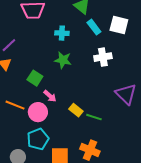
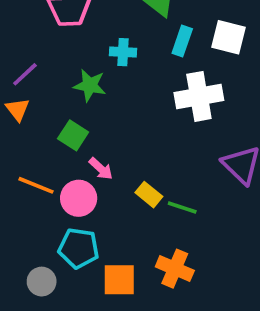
cyan rectangle: (94, 27) -> (182, 41), turned 56
white cross: (103, 57) -> (199, 96), size x1.4
green star: (63, 60) -> (90, 85), moved
cyan pentagon: (38, 139) -> (79, 248), turned 30

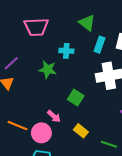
green square: (73, 135) -> (76, 98), moved
green line: (182, 208) -> (109, 144), moved

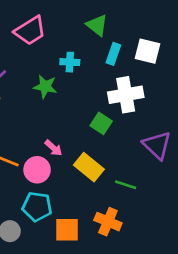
pink trapezoid: (36, 27) -> (30, 31), turned -30
green square: (76, 98) -> (101, 123), moved
yellow rectangle: (81, 131) -> (89, 167), size x1.5

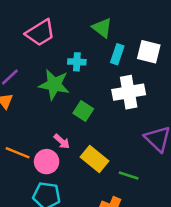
green star: (45, 87) -> (54, 85), size x1.4
green square: (101, 123) -> (83, 111), moved

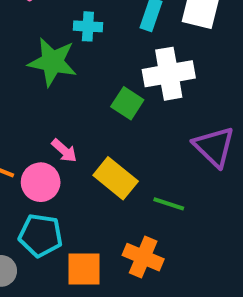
green square: (83, 111) -> (127, 103), moved

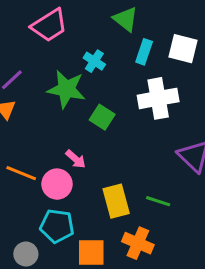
cyan cross: (88, 26) -> (94, 61), turned 30
green square: (127, 103) -> (102, 117), moved
yellow rectangle: (116, 178) -> (116, 201), moved, turned 36

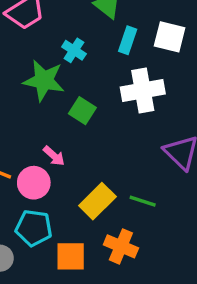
yellow rectangle: (116, 201) -> (97, 201), turned 60

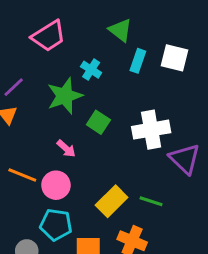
green star: (44, 80) -> (65, 96), turned -30
white cross: (143, 91) -> (151, 130), moved
pink arrow: (54, 156) -> (66, 149), moved

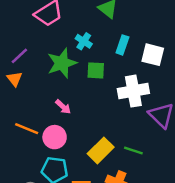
white square: (174, 58) -> (153, 55), moved
cyan rectangle: (138, 61) -> (122, 45), moved
green square: (98, 122) -> (96, 70), moved, turned -30

